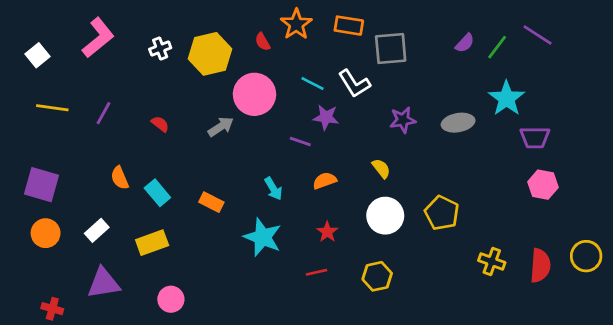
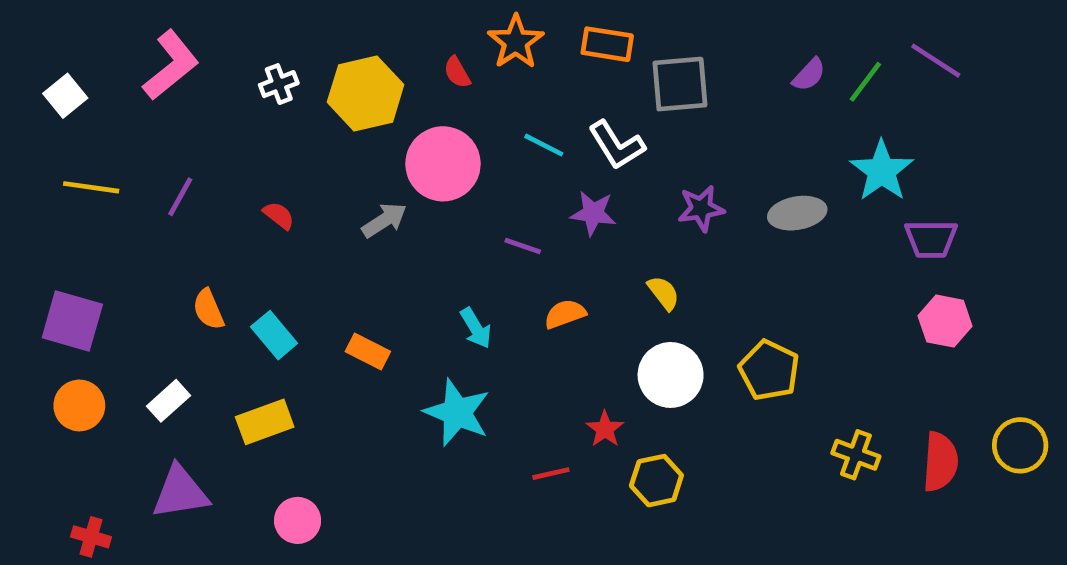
purple star: (326, 117) -> (593, 213), moved
red star: (327, 232) -> (605, 429), moved

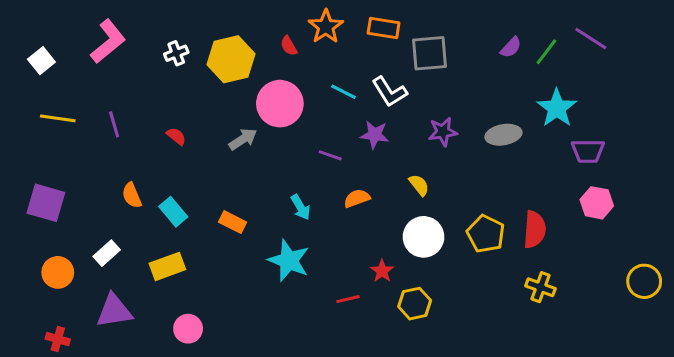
purple line: (180, 197) -> (114, 124), turned -45
orange circle: (79, 405) -> (58, 272), moved
red semicircle: (940, 462) -> (535, 229), moved

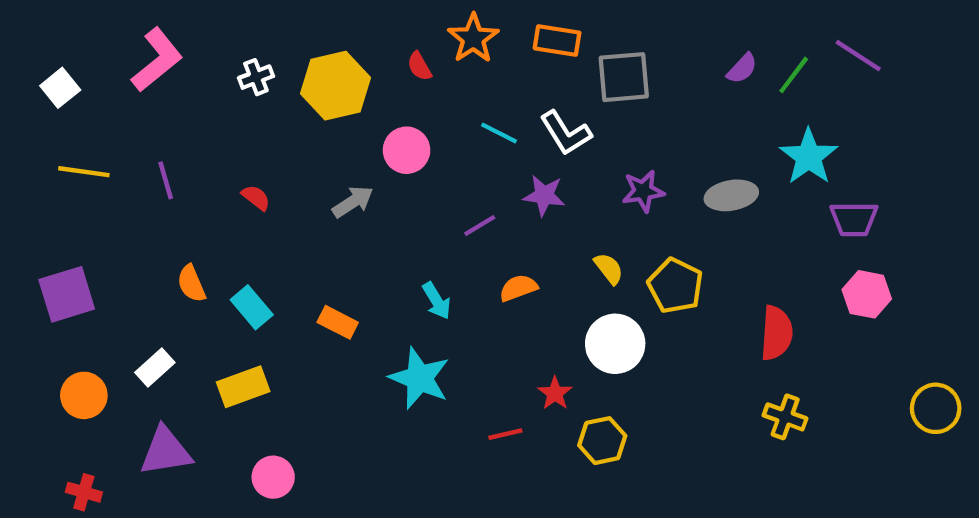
pink circle: (280, 104) -> (407, 150), size x0.7
purple line: (330, 155) -> (480, 225), turned -50
purple square: (46, 203) -> (67, 294), turned -33
yellow pentagon: (486, 234) -> (675, 286), moved

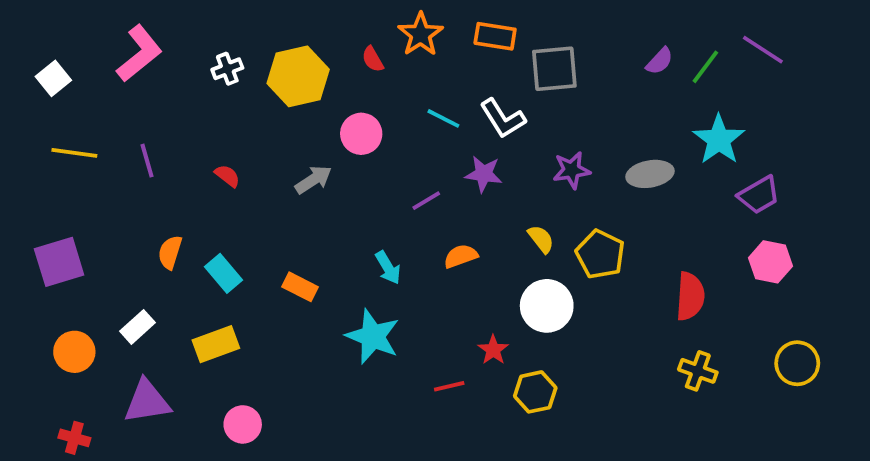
purple trapezoid: (854, 219) -> (759, 195), turned -30
orange semicircle: (191, 284) -> (170, 252), turned 40
yellow circle: (936, 408) -> (797, 363), moved

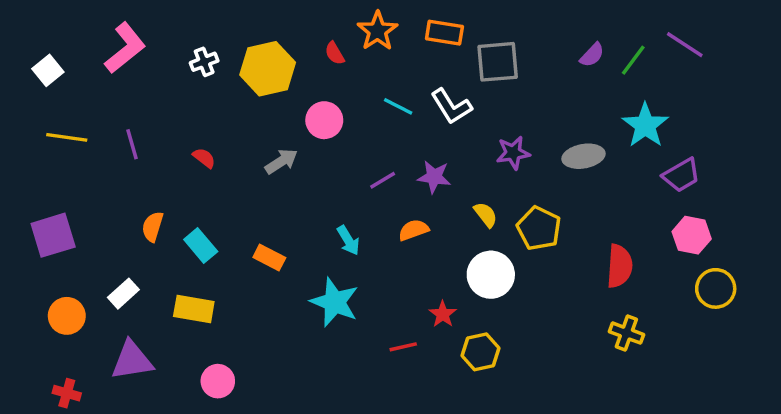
purple star: (484, 174) -> (434, 177), moved
yellow rectangle: (216, 344) -> (194, 309), turned 30
yellow circle: (797, 363) -> (716, 288), moved

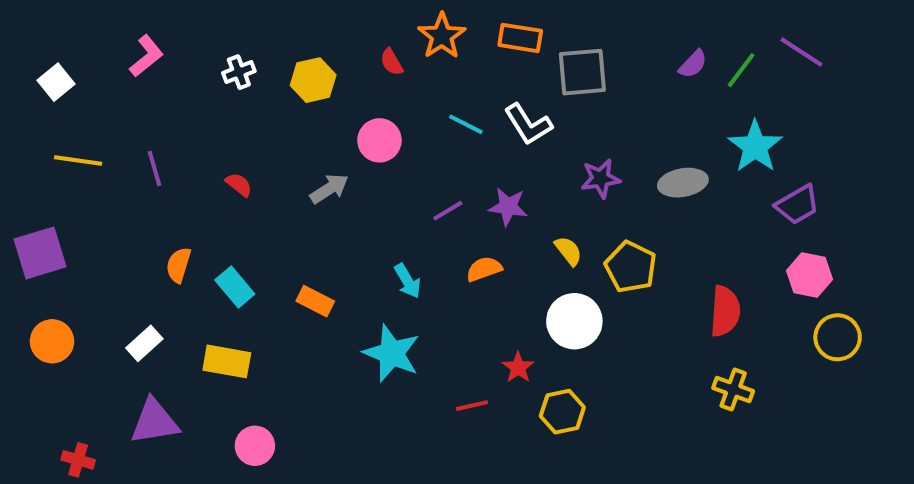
pink L-shape: (125, 48) -> (146, 56), size x0.7
yellow hexagon: (268, 69) -> (313, 80), size x0.7
purple square: (53, 235) -> (40, 253), moved
orange circle: (67, 316) -> (52, 341), moved

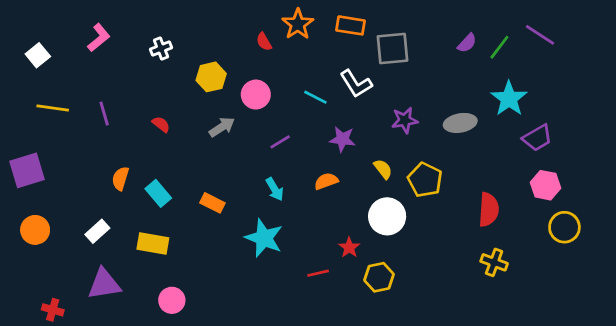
yellow hexagon: (313, 80) -> (211, 77), moved
cyan line: (466, 124) -> (315, 97), moved
purple line: (448, 211) -> (280, 142), moved

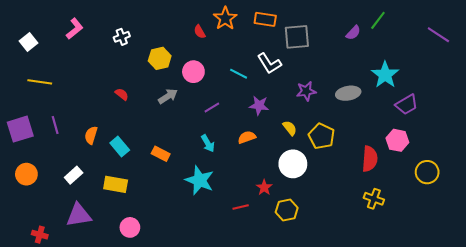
purple line: (540, 35) -> (438, 35), moved
green line: (499, 47) -> (378, 20), moved
purple line: (104, 113) -> (55, 125), moved
pink hexagon: (545, 185) -> (397, 140), moved

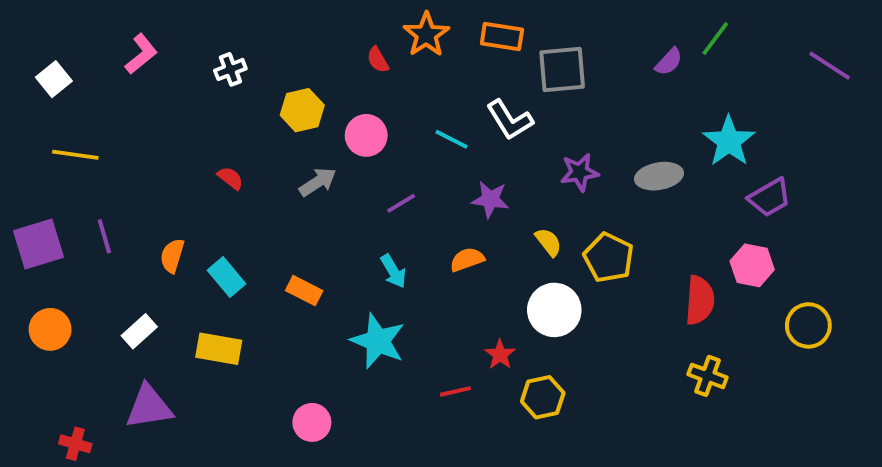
pink circle: (130, 227) -> (312, 422), moved

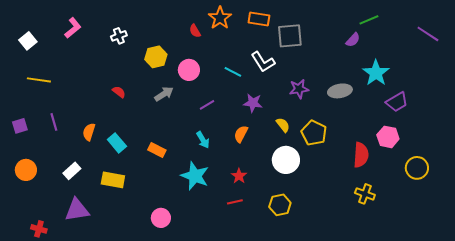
green line: (715, 38) -> (369, 20), turned 30
purple semicircle: (669, 62) -> (353, 40), moved
purple square: (38, 244) -> (20, 126), size x0.6
orange semicircle: (467, 260) -> (241, 134), turned -42
red star: (500, 355) -> (239, 176), moved

